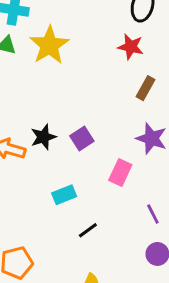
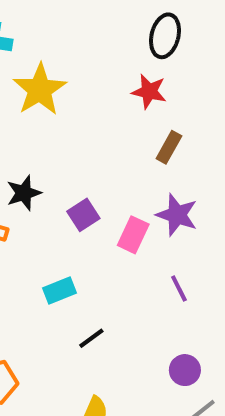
black star: (43, 137) -> (24, 193), moved
pink rectangle: (120, 173) -> (133, 235), moved
purple line: (153, 214) -> (179, 288), moved

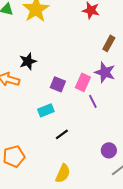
brown rectangle: (169, 147) -> (109, 43), moved
purple square: (83, 215) -> (58, 84), moved, turned -35
purple line: (179, 288) -> (93, 101), moved

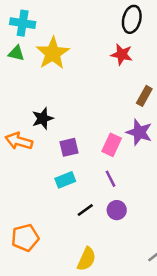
purple square: (58, 84) -> (69, 147), moved, turned -35
purple line: (93, 101) -> (110, 179), moved
purple circle: (109, 150) -> (117, 210), moved

